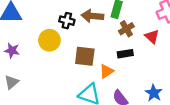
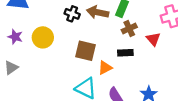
yellow circle: (49, 40) -> (43, 37), moved

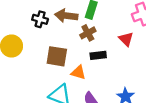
brown cross: (129, 29) -> (88, 33), moved
orange triangle: (105, 68) -> (78, 72), turned 48

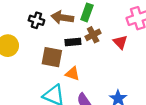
brown cross: (88, 33) -> (93, 35), moved
black rectangle: (98, 55) -> (73, 42), moved

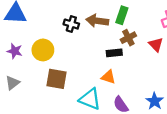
black rectangle: (73, 42) -> (114, 53), moved
brown square: (52, 57) -> (56, 79), moved

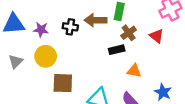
purple star: (15, 51) -> (41, 30), moved
orange triangle: (108, 77) -> (134, 71), moved
gray triangle: (13, 83) -> (16, 61), moved

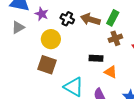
black rectangle: (117, 50) -> (96, 58), moved
yellow circle: (46, 56) -> (51, 39), moved
gray triangle: (16, 61) -> (18, 27), moved

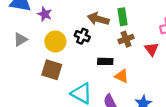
green rectangle: (113, 18) -> (123, 17), turned -35
black cross: (67, 19) -> (82, 36), moved
gray triangle: (18, 27) -> (20, 39), moved

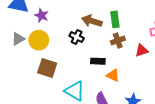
yellow circle: (55, 41) -> (39, 40), moved
red triangle: (151, 49) -> (142, 50), turned 48

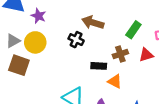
green rectangle: (115, 19) -> (133, 30), moved, turned 42
brown cross: (118, 41) -> (120, 54), moved
brown square: (47, 68) -> (19, 65), moved

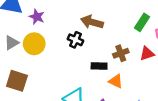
green rectangle: (133, 30) -> (142, 22), moved
brown square: (19, 65) -> (17, 81), moved

